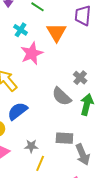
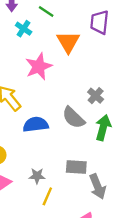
cyan cross: (21, 30) -> (24, 29), moved
blue semicircle: (17, 111) -> (36, 124), moved, turned 30

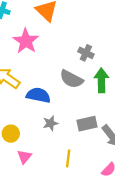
blue semicircle: (36, 124) -> (38, 95), turned 35
gray star: (37, 176) -> (50, 123), moved

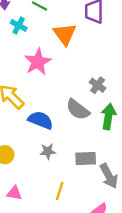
pink triangle: (24, 157) -> (14, 193), moved, turned 49

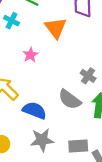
pink star: (38, 62) -> (30, 55), size x0.6
gray star: (48, 151) -> (42, 140), size x1.5

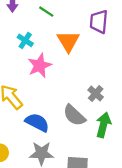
cyan cross: (12, 21) -> (25, 40), moved
pink star: (30, 55) -> (40, 66), size x1.5

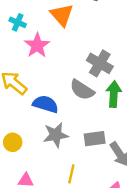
gray cross: (96, 94) -> (100, 63), size x1.5

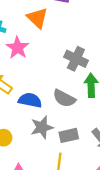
gray semicircle: (82, 90) -> (64, 98), moved
gray rectangle: (95, 139) -> (69, 135), moved

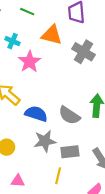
orange triangle: (37, 18) -> (52, 35), turned -35
gray cross: (76, 59) -> (84, 52), moved

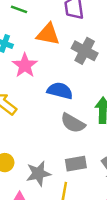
blue semicircle: (36, 114) -> (60, 91), moved
gray star: (45, 141) -> (38, 174), moved

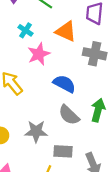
gray cross: (85, 51) -> (95, 54), turned -30
gray star: (38, 174) -> (36, 131), moved

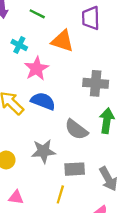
gray cross: (95, 54) -> (96, 83), moved
blue semicircle: (64, 84) -> (43, 101), moved

